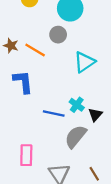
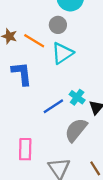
cyan triangle: (84, 62) -> (62, 53), moved
blue line: (54, 114) -> (53, 106), turned -45

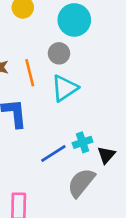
orange line: (34, 41) -> (30, 73), turned 45
cyan cross: (77, 97) -> (83, 142), turned 35

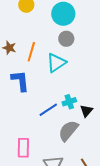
gray circle: (59, 53) -> (66, 39), moved
orange line: (30, 73) -> (31, 52), turned 30

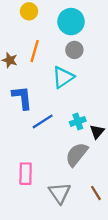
orange line: (31, 52) -> (35, 51), moved
blue line: (48, 110) -> (43, 121), moved

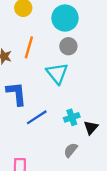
cyan triangle: (63, 77) -> (57, 73), turned -35
gray semicircle: (77, 154) -> (71, 150), size x0.6

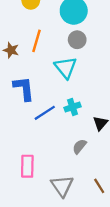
cyan cross: (72, 117) -> (73, 107), moved

